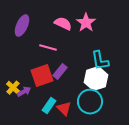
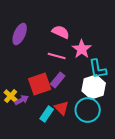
pink star: (86, 23) -> (82, 49), moved
pink line: (48, 48) -> (57, 56), moved
red triangle: (64, 109) -> (62, 108), moved

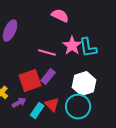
pink semicircle: (61, 32) -> (60, 16), moved
cyan L-shape: (98, 69) -> (88, 48), moved
purple arrow: (22, 100) -> (19, 103), moved

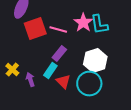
red square: (30, 81) -> (35, 29), moved
purple arrow: (19, 103) -> (30, 80), turned -80
cyan rectangle: (37, 111) -> (50, 71), moved

